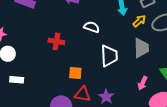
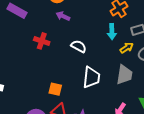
red cross: (56, 41) -> (42, 41), moved

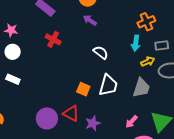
red cross: (42, 41) -> (53, 39), moved
orange square: (55, 89) -> (83, 89), moved

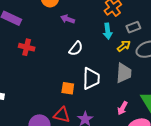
purple arrow: (90, 20) -> (68, 19), moved
white semicircle: (101, 52) -> (76, 49), turned 105

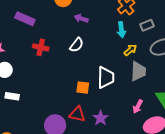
yellow arrow: (124, 46) -> (130, 50), moved
white semicircle: (76, 49) -> (77, 45), moved

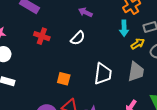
yellow arrow: (130, 50) -> (138, 44), moved
orange square: (83, 88) -> (64, 79), moved

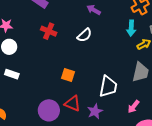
white trapezoid: (103, 74) -> (108, 86), moved

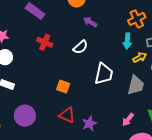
white trapezoid: (108, 86) -> (104, 74), moved
purple circle: (49, 110) -> (25, 116), moved

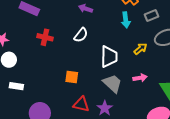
yellow arrow: (140, 57) -> (140, 49), moved
gray trapezoid: (136, 85) -> (112, 83), moved, turned -50
pink arrow: (128, 120) -> (140, 78), moved, turned -128

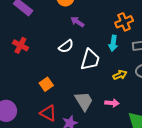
red cross: (45, 37) -> (20, 45), moved
white trapezoid: (109, 57) -> (90, 60), moved
orange square: (72, 77) -> (46, 84), turned 32

